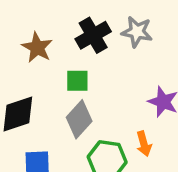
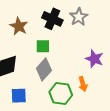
gray star: (137, 32) -> (79, 17), turned 30
black cross: (93, 35) -> (52, 19), turned -36

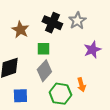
purple star: (94, 59) -> (92, 50), moved, turned 30

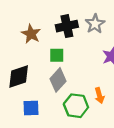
black cross: (52, 23) -> (67, 26), turned -36

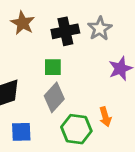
brown star: (31, 34) -> (23, 23), moved

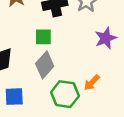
orange arrow: (105, 117) -> (92, 83), turned 60

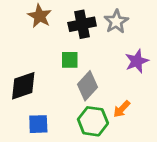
gray diamond: (45, 65) -> (88, 86), moved

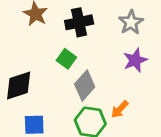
gray star: (116, 22) -> (131, 22), moved
green square: (70, 60) -> (66, 59), turned 36

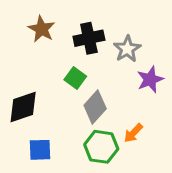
gray star: (131, 22) -> (127, 49), moved

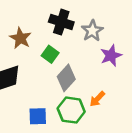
brown star: (42, 29) -> (20, 38), moved
black cross: (89, 38) -> (61, 22), turned 30
blue square: (40, 150) -> (38, 116), moved

